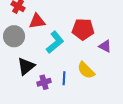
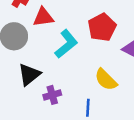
red pentagon: (83, 29) -> (102, 27), turned -30
blue line: (64, 78) -> (88, 108), moved

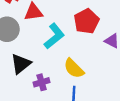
yellow semicircle: (106, 80) -> (74, 68), moved

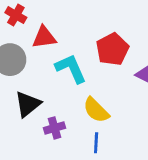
cyan L-shape: (54, 36) -> (71, 69), turned -75

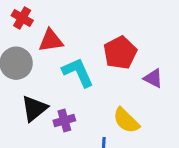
yellow semicircle: (96, 110) -> (126, 120), moved
purple cross: (54, 128) -> (64, 120), moved

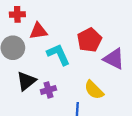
red cross: (22, 18) -> (17, 14), turned -32
purple triangle: (153, 78) -> (114, 59), size x1.5

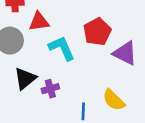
yellow semicircle: (94, 90) -> (114, 100), moved

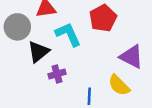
purple triangle: (125, 53) -> (131, 57), moved
black triangle: (25, 79) -> (38, 52), moved

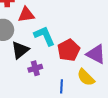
red pentagon: (103, 18) -> (69, 50), moved

